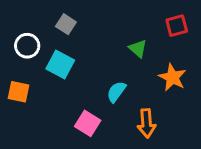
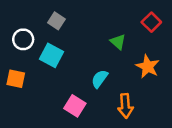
red square: (177, 26) -> (151, 22), turned -30

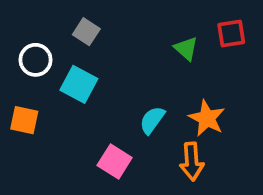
red square: (151, 22) -> (231, 34), turned 36
green triangle: (118, 42) -> (186, 49), moved
orange star: (148, 66) -> (207, 118), moved

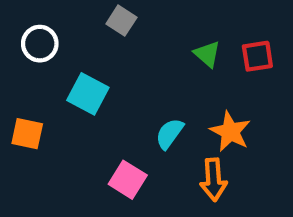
gray square: (86, 32) -> (121, 21), moved
red square: (231, 34) -> (257, 56), moved
white circle: (36, 60) -> (40, 44), moved

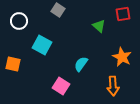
red square: (257, 56) -> (123, 14), moved
orange star: (230, 132) -> (122, 57), moved
orange arrow: (213, 180) -> (113, 86), moved

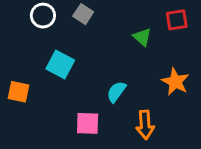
white circle: (19, 21) -> (43, 16), moved
pink square: (61, 86) -> (88, 123), turned -30
orange arrow: (113, 86) -> (145, 125), moved

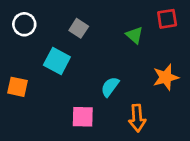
gray square: (83, 14) -> (79, 28), moved
white circle: (43, 16) -> (24, 24), moved
orange star: (175, 82) -> (166, 77), turned 30

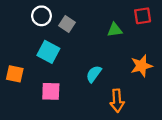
white circle: (24, 24) -> (41, 16), moved
green triangle: (134, 35) -> (115, 30), turned -49
pink square: (83, 117) -> (51, 91), moved

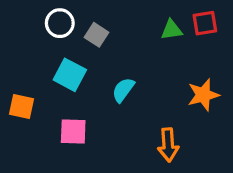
green triangle: (115, 30) -> (172, 30), moved
cyan semicircle: (94, 74) -> (123, 90), moved

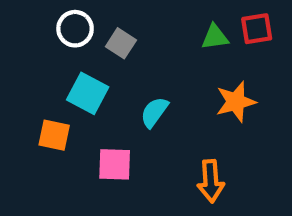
orange star: (203, 95) -> (236, 102), moved
orange square: (21, 107) -> (54, 135), moved
pink square: (73, 132) -> (115, 164), moved

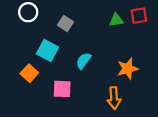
white circle: (75, 29) -> (28, 12), moved
orange star: (236, 102) -> (128, 69), moved
orange square: (54, 135) -> (29, 73), turned 30

